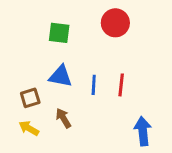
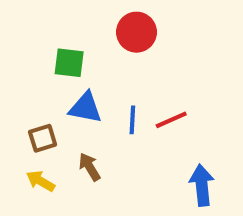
red circle: (115, 23) -> (136, 32), moved
green square: (59, 33) -> (69, 63), moved
red line: (121, 85) -> (171, 120), turned 60

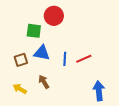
red circle: (136, 32) -> (54, 16), moved
brown square: (43, 138) -> (21, 60), moved

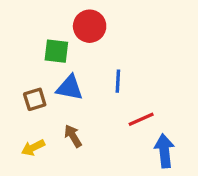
blue line: (65, 59) -> (118, 81), moved
red line: (84, 59) -> (141, 119), moved
yellow arrow: (20, 89) -> (33, 148), turned -56

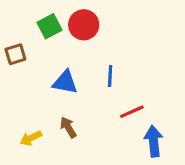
green square: (56, 51) -> (50, 26), moved, turned -35
brown square: (35, 99) -> (15, 54), moved

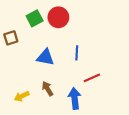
blue arrow: (154, 141) -> (75, 98), moved

